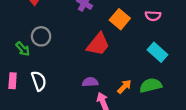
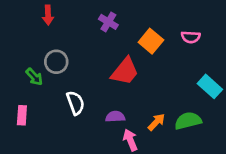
cyan rectangle: (158, 52) -> (210, 86), moved
white semicircle: (39, 81) -> (75, 103), moved

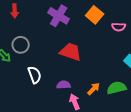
purple cross: (108, 22) -> (59, 16), size x1.5
orange square: (151, 41) -> (95, 15), moved
red trapezoid: (125, 71) -> (71, 52), turned -110

